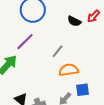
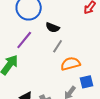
black semicircle: (74, 21) -> (53, 28), moved

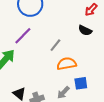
black semicircle: (53, 28) -> (85, 30), moved

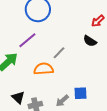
orange semicircle: (67, 64) -> (44, 69), moved

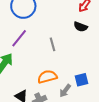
gray line: (59, 53) -> (52, 44), turned -48
orange semicircle: (44, 69) -> (47, 77), moved

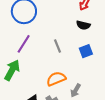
blue square: (82, 80) -> (86, 51), moved

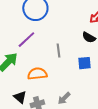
orange semicircle: (56, 79) -> (37, 74), moved

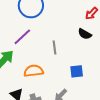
blue square: (84, 63) -> (77, 71), moved

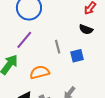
blue square: (77, 71) -> (77, 56), moved

